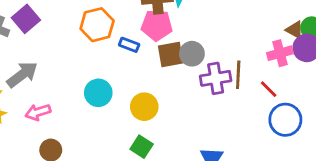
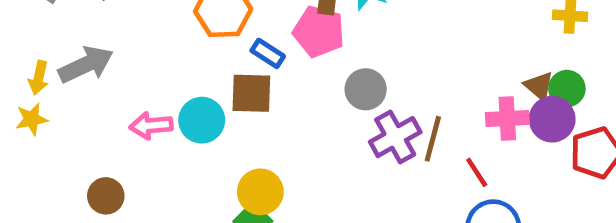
brown square: (171, 55) -> (251, 93), moved
purple cross: (216, 78) -> (395, 137), turned -32
yellow circle: (144, 107) -> (260, 192), moved
pink arrow: (38, 112) -> (151, 126), moved

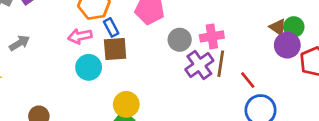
blue rectangle: (268, 53) -> (111, 27), moved, turned 36
gray arrow: (86, 65) -> (19, 43), size x0.7
pink cross: (507, 118) -> (212, 36), moved
pink arrow: (151, 126) -> (80, 36), moved

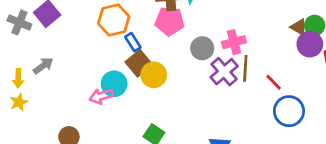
pink arrow: (80, 36) -> (101, 96), moved
brown square: (115, 49) -> (139, 63), turned -30
yellow circle: (126, 104) -> (154, 75), moved

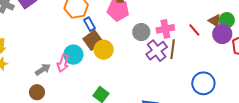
gray arrow: (43, 66) -> (43, 69), moved
red line: (274, 82) -> (194, 30), moved
pink arrow: (101, 96) -> (63, 63), turned -60

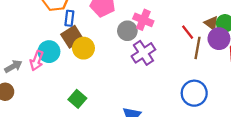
blue rectangle: (90, 24) -> (69, 18), turned 32
pink cross: (165, 29) -> (143, 20), moved, turned 30
brown line: (173, 49) -> (198, 48), moved

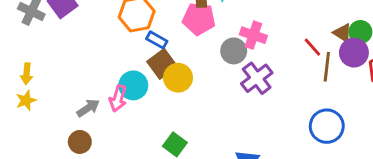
blue rectangle: (69, 18) -> (157, 40), turned -63

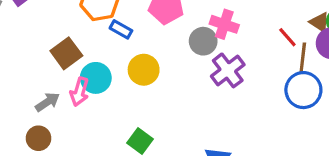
brown square: (162, 64) -> (66, 53), moved
blue circle: (327, 126) -> (303, 90), moved

